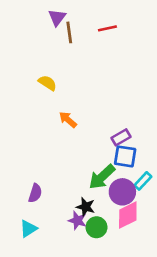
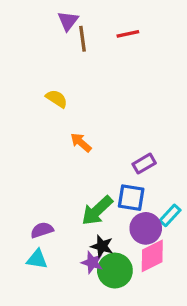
blue square: (125, 156) -> (131, 198), moved
green arrow: (102, 177) -> (97, 211), moved
purple semicircle: (35, 193) -> (42, 230), turned -126
green circle: (96, 227) -> (115, 271), size x1.4
cyan triangle: (28, 229) -> (37, 259), moved, turned 42

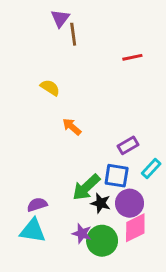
red line: (128, 34) -> (132, 57), moved
cyan rectangle: (170, 215) -> (151, 168), moved
black star: (102, 246) -> (101, 203), moved
cyan triangle: (37, 259) -> (33, 231), size x1.4

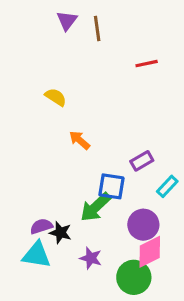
brown line: (73, 34) -> (97, 28), moved
blue square: (117, 176) -> (111, 186), moved
black star: (101, 203) -> (60, 233), moved
green circle: (102, 241) -> (134, 277), moved

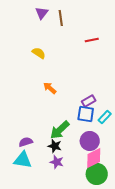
yellow semicircle: (56, 97) -> (39, 53), moved
blue square: (111, 186) -> (86, 114), moved
black star: (60, 233) -> (55, 146), moved
green circle: (134, 277) -> (97, 174), moved

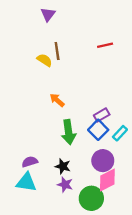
brown line: (61, 18) -> (57, 51), moved
blue square: (86, 114) -> (98, 130), turned 36
green arrow: (60, 130) -> (69, 132), moved, turned -55
green circle: (97, 174) -> (91, 198), moved

